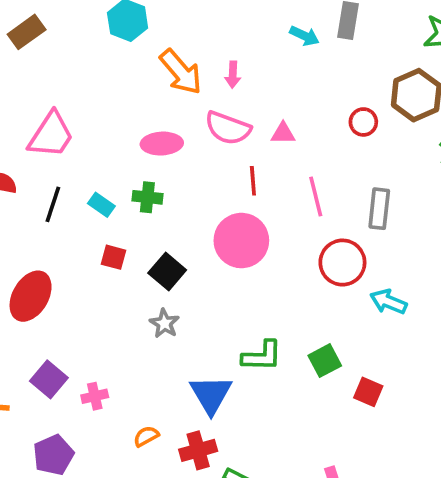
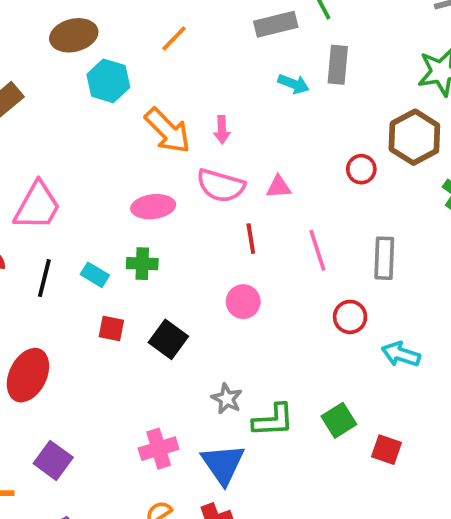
pink circle: (241, 241) -> (243, 302), size x0.6
red circle: (342, 263) -> (350, 317), size x0.7
gray star: (164, 323) -> (227, 399), moved
pink cross: (95, 396) -> (159, 449), moved, size x1.4

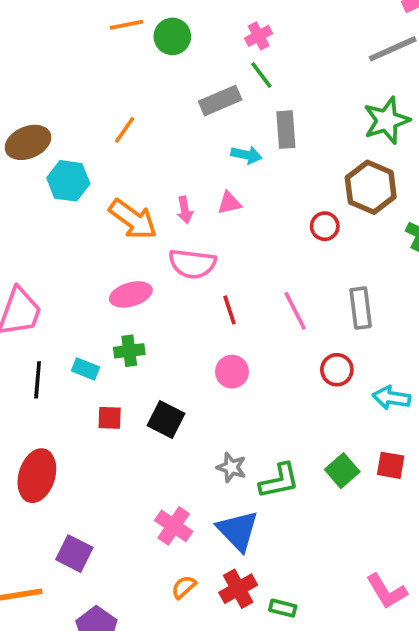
pink triangle: (279, 187) -> (229, 203), moved
pink cross: (159, 449) -> (174, 526), turned -30
red square: (387, 450) -> (391, 465), moved

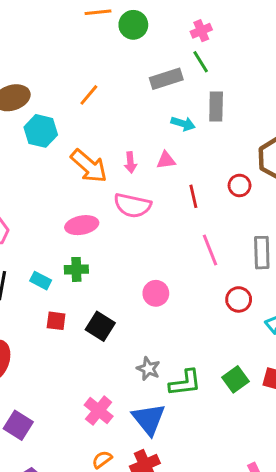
red line: (229, 310) -> (193, 196), moved

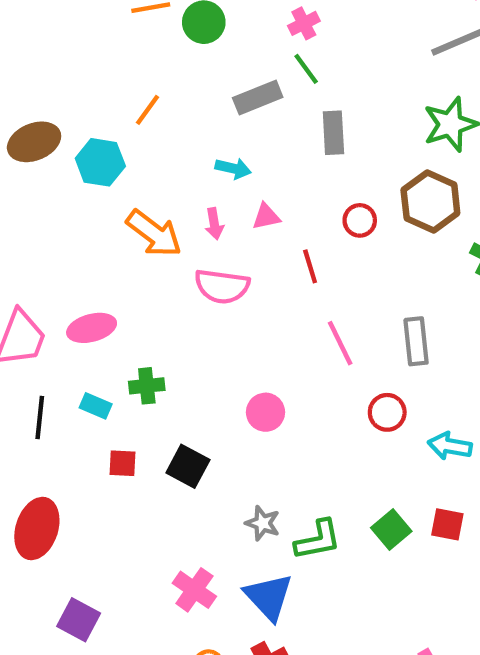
orange line: (89, 95) -> (148, 110), moved
cyan arrow: (183, 124) -> (233, 168), moved
cyan hexagon: (41, 131) -> (100, 162), moved
red circle: (240, 185) -> (360, 220), moved
pink ellipse: (82, 225) -> (92, 328), moved

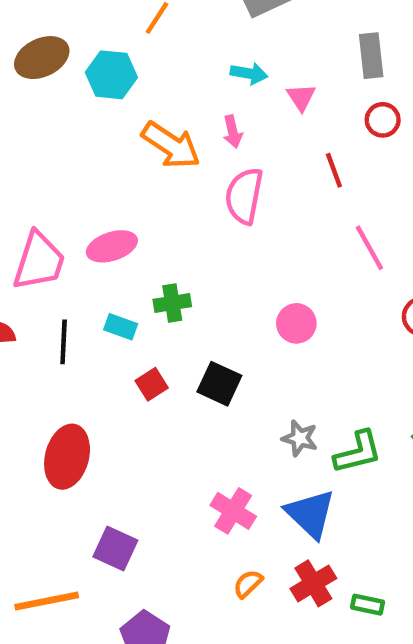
gray rectangle: (333, 133) -> (371, 56), moved
pink triangle: (266, 217) -> (301, 97), moved, turned -48
pink semicircle: (222, 286) -> (244, 196), turned 96
red square: (123, 463) -> (152, 384), turned -32

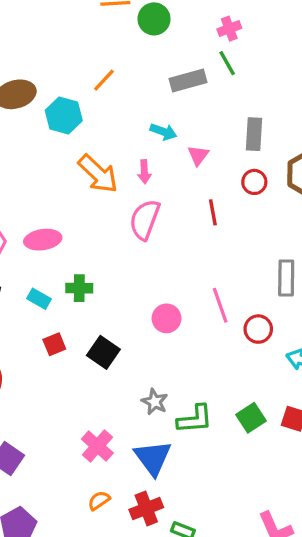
pink line: (369, 248) -> (220, 305), moved

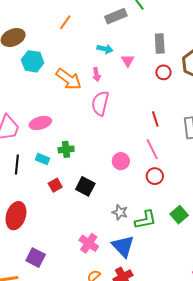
cyan hexagon: (64, 116) -> (33, 61), moved
red line: (213, 212) -> (155, 119), moved
red circle: (258, 329) -> (155, 176), moved

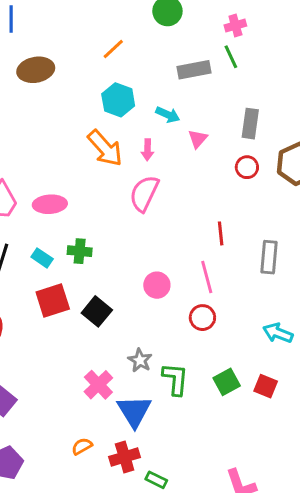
orange line: (65, 22) -> (113, 49), moved
cyan hexagon: (33, 61) -> (118, 100), moved
red square: (55, 185) -> (53, 301), size x1.6
green L-shape: (145, 220) -> (175, 379), turned -85
pink cross: (89, 243) -> (98, 385), moved

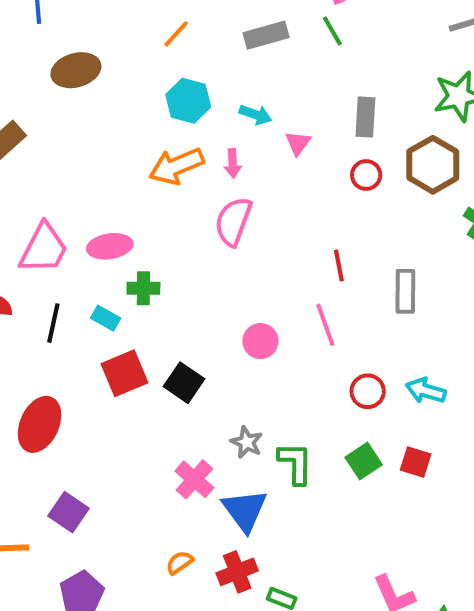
gray rectangle: (194, 70) -> (266, 35), moved
orange arrow: (105, 148) -> (176, 166), turned 114
green cross: (80, 251) -> (143, 288), moved
red circle: (202, 318) -> (368, 391), moved

